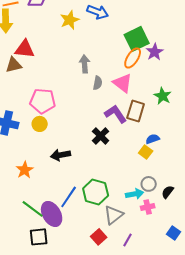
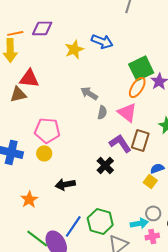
gray arrow: (85, 64) -> (89, 93), turned -54

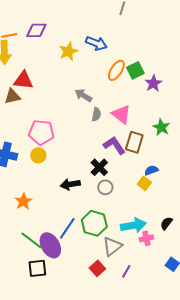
green square: (141, 68) -> (135, 70), size x0.7
orange ellipse: (137, 87) -> (116, 70), moved
black arrow: (65, 184) -> (70, 184), moved
gray circle: (153, 213) -> (105, 187), moved
cyan arrow: (139, 223) -> (133, 225), size x1.4

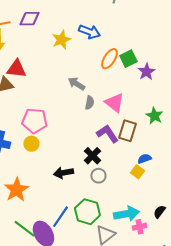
orange star: (23, 201) -> (16, 190), size x1.4

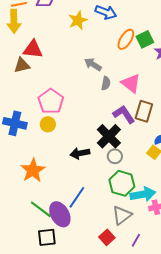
pink pentagon: (34, 121) -> (51, 101), turned 30
black cross: (92, 156) -> (109, 136), size x1.4
green hexagon: (87, 212) -> (122, 183), moved

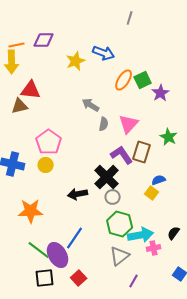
pink triangle: (131, 83) -> (129, 124), turned 35
orange star: (33, 170) -> (31, 211), turned 30
red square: (107, 237) -> (79, 278), moved

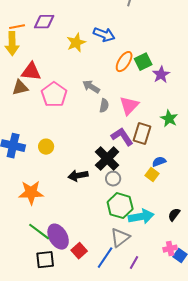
pink pentagon: (49, 142) -> (54, 95), moved
blue line: (75, 238) -> (105, 258), moved
pink cross: (154, 248) -> (170, 249), moved
red square: (79, 278) -> (79, 251), moved

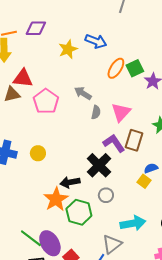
gray circle: (113, 179) -> (106, 195), moved
orange star: (31, 193) -> (56, 199), moved, turned -30
green hexagon: (120, 206) -> (79, 212), moved

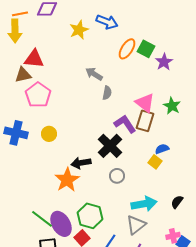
green square: (135, 68) -> (146, 49), turned -36
pink pentagon: (46, 101) -> (38, 95), moved
pink triangle: (121, 112) -> (145, 103), moved, turned -35
green hexagon: (79, 212) -> (90, 216), moved
gray triangle: (112, 244) -> (136, 225), moved

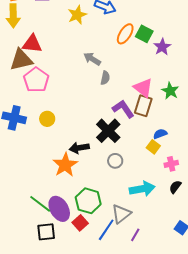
brown triangle: (23, 75) -> (21, 60), size x1.4
gray triangle: (136, 225) -> (121, 214), moved
pink cross: (173, 236) -> (171, 164), moved

